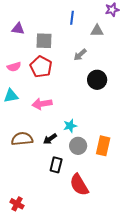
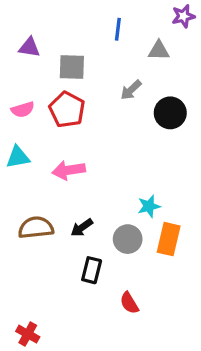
black circle: (97, 80) -> (170, 113), moved
cyan star: (70, 126) -> (149, 206), moved
red semicircle: (79, 185) -> (129, 303), size x0.6

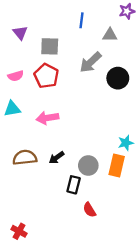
purple triangle: (29, 47) -> (20, 33), turned 42
gray arrow: (131, 90) -> (91, 62), size x1.5
cyan star: (149, 206) -> (126, 143), moved
black rectangle: (92, 270) -> (74, 185), moved

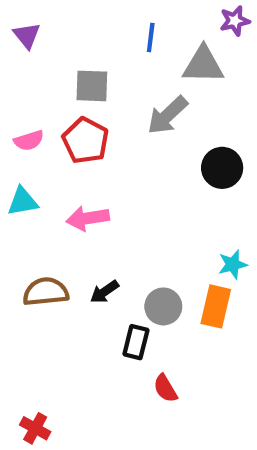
purple triangle: (20, 33) -> (27, 35), moved
gray triangle: (110, 35) -> (203, 65), size x1.5
black circle: (118, 78) -> (222, 168), moved

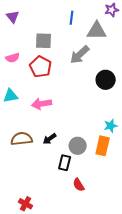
pink semicircle: (29, 141) -> (13, 58), moved
red cross: (35, 428) -> (26, 204), moved

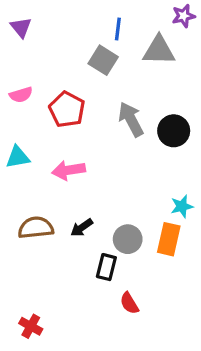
gray square: (44, 41) -> (103, 60), moved, turned 30
gray arrow: (80, 55) -> (131, 119), moved, turned 105
red cross: (26, 204) -> (31, 326), moved

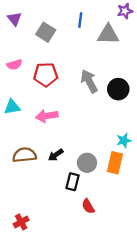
gray square: (103, 60) -> (46, 32), moved
red pentagon: (67, 109) -> (46, 75), turned -30
red cross: (31, 326) -> (21, 222), turned 32

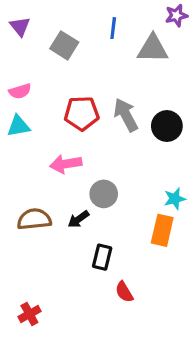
red pentagon: (46, 75) -> (82, 113), moved
cyan triangle: (12, 107) -> (18, 126), moved
gray circle: (87, 163) -> (104, 194), moved

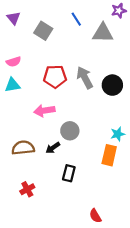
blue line: (113, 28) -> (76, 19), turned -40
red semicircle: (124, 292) -> (95, 216), moved
red cross: (29, 314) -> (27, 189), moved

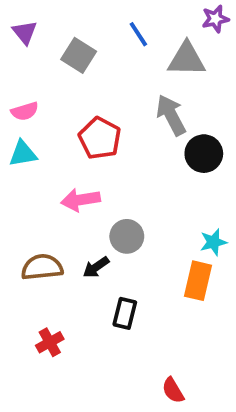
red pentagon: (55, 77) -> (100, 138), turned 30
gray arrow: (85, 78) -> (171, 115), moved

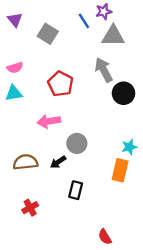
purple star: (215, 19) -> (104, 11), moved

